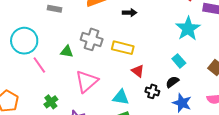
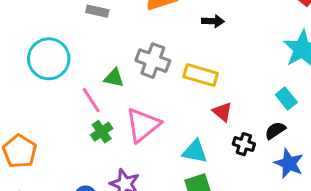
pink line: (39, 65) -> (91, 100), moved
green cross: (51, 102) -> (102, 132), moved

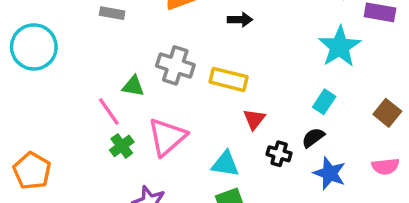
cyan circle: (49, 59) -> (34, 47), moved
cyan rectangle: (286, 98) -> (324, 102), turned 75
red triangle: (222, 112) -> (254, 119), turned 30

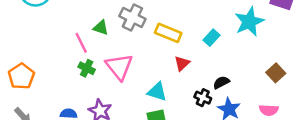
cyan rectangle: (324, 102) -> (211, 38), moved
pink triangle: (167, 137) -> (119, 67), turned -36
green cross: (122, 146) -> (87, 68), turned -35
black cross: (279, 154) -> (203, 98), moved

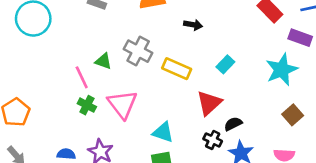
cyan star: (249, 22) -> (282, 70), moved
cyan rectangle: (211, 38) -> (225, 64), moved
red triangle: (182, 63) -> (209, 103), moved, size x1.5

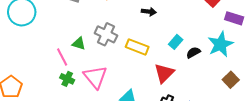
black semicircle: (233, 124) -> (193, 52), moved

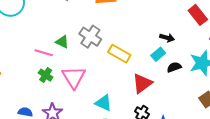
black arrow: (149, 12) -> (167, 38), moved
pink line: (62, 57) -> (44, 53), turned -54

